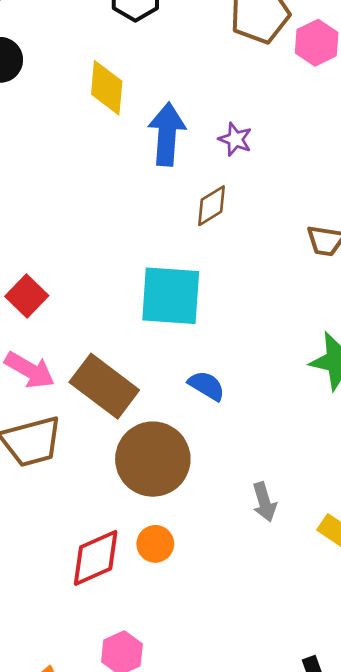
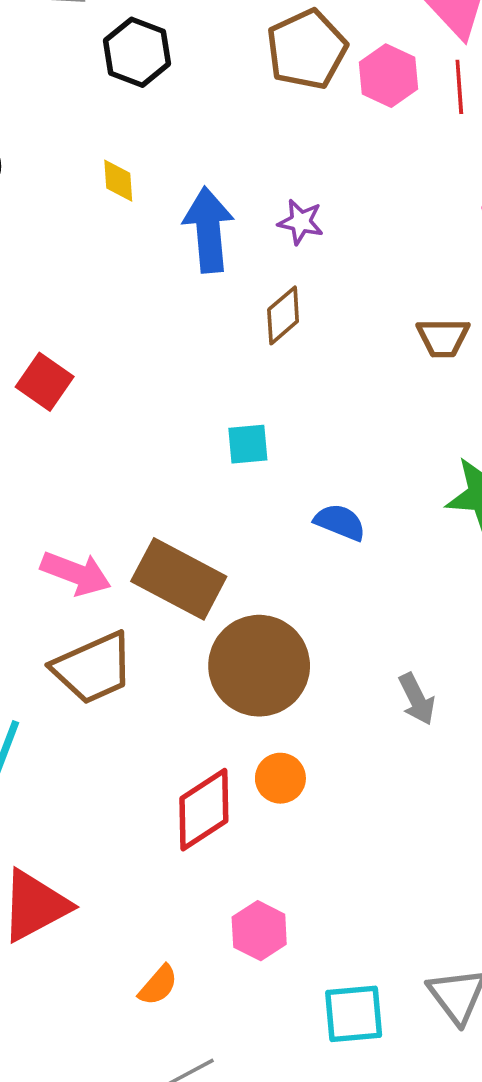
yellow diamond: (107, 88) -> (118, 181), size x0.6
red square: (27, 296) -> (45, 382), moved
cyan square: (171, 296) -> (248, 444), size x0.5
blue semicircle: (207, 386) -> (340, 522), moved

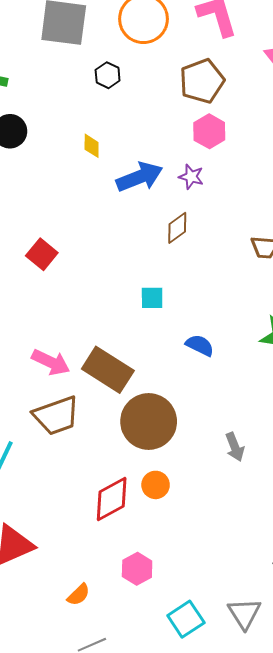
black hexagon: (137, 52) -> (108, 75), size x0.7
pink hexagon: (388, 76) -> (209, 131), moved
blue arrow: (208, 230) -> (140, 177), turned 69
cyan square: (354, 1014) -> (186, 619), turned -33

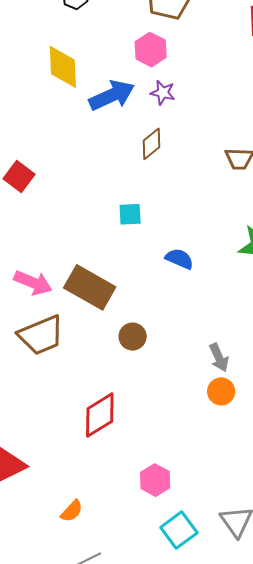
pink hexagon: (209, 131) -> (151, 50), moved
yellow diamond: (92, 146) -> (63, 67), size x1.8
brown circle: (149, 421) -> (133, 337), size x0.5
orange circle: (156, 485) -> (221, 391), moved
pink hexagon: (137, 569) -> (155, 480), moved

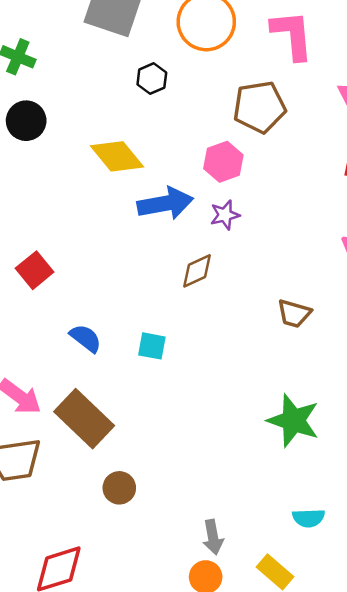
yellow diamond: (63, 67) -> (117, 156), turned -51
purple star: (163, 93) -> (225, 215), turned 30
blue semicircle: (179, 259) -> (86, 338), moved

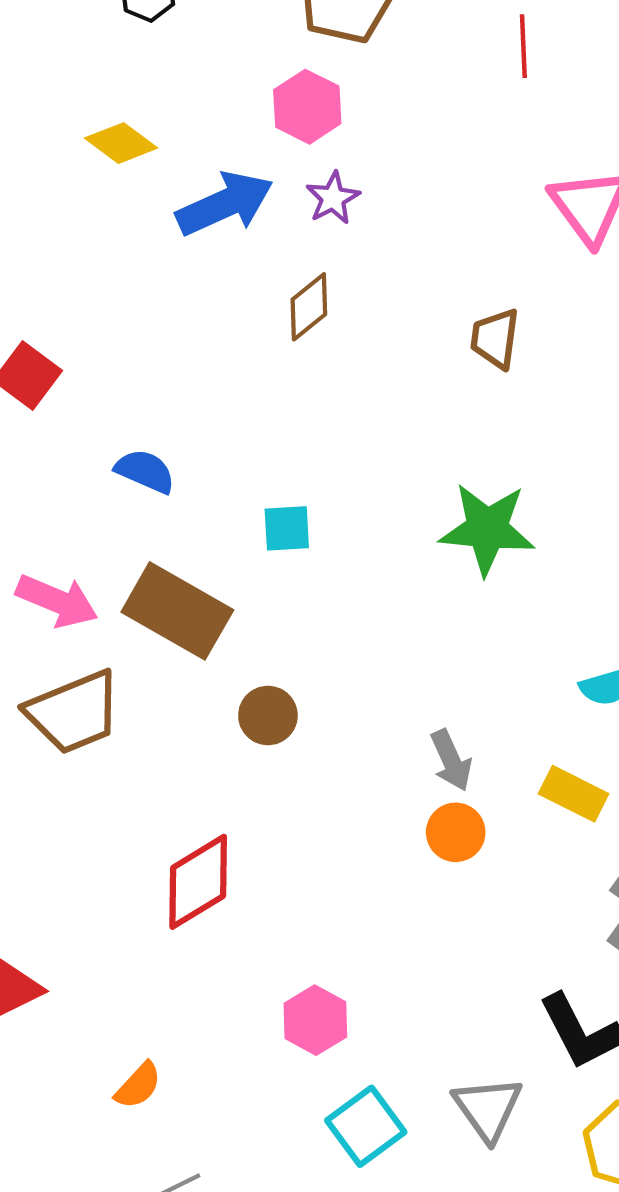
yellow diamond: (117, 156) -> (121, 143), size x0.7
brown trapezoid: (294, 313) -> (495, 339), turned 96
cyan square: (152, 346) -> (287, 528), moved
green star: (293, 421) -> (487, 529), moved

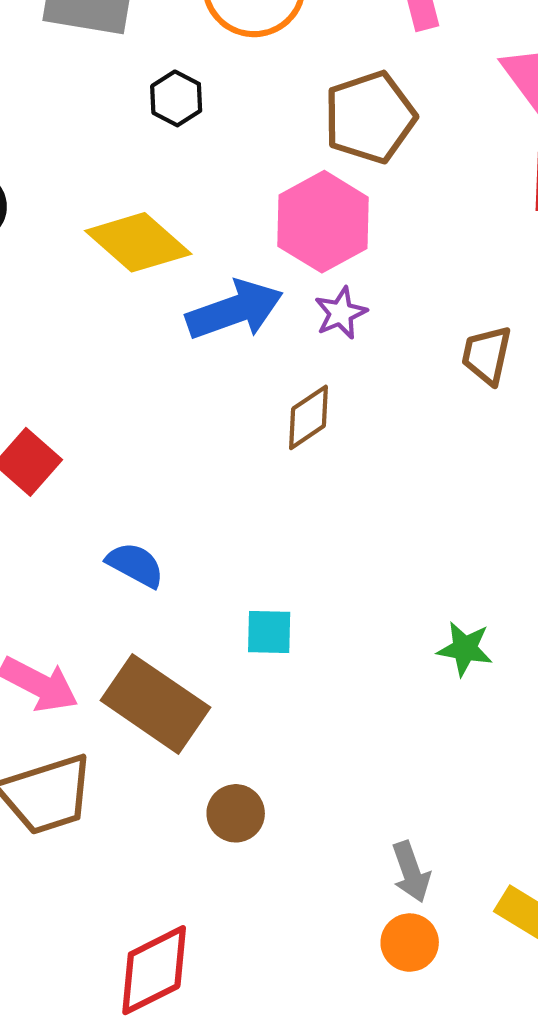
pink hexagon: (307, 107) -> (323, 222), size x1.4
yellow diamond: (121, 143) -> (138, 242), size x1.5
brown trapezoid: (495, 339) -> (487, 355), moved
green star: (487, 529) -> (465, 649), size x0.6

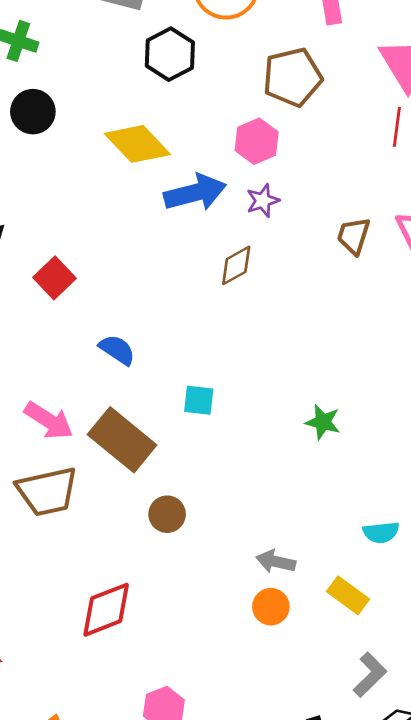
black hexagon: (176, 98) -> (170, 54), size x1.5
pink hexagon: (323, 222) -> (257, 141), size x0.7
gray arrow: (411, 872) -> (276, 562), turned 117

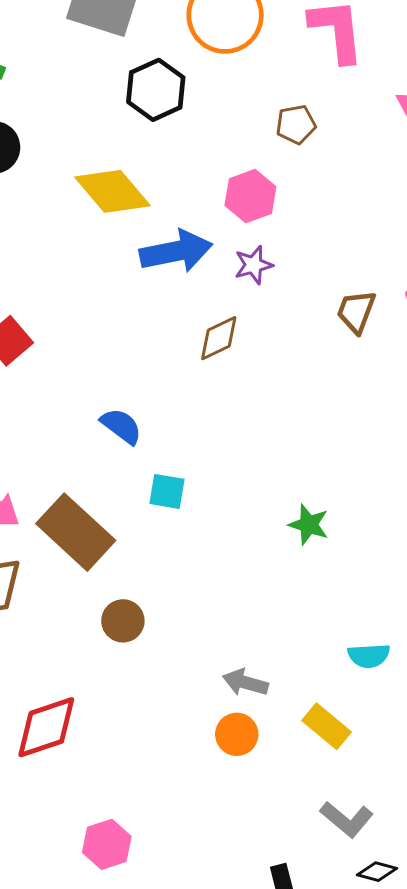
brown pentagon: (292, 77) -> (296, 124), size x0.6
blue semicircle: (117, 350) -> (121, 426), moved
gray L-shape: (370, 675) -> (347, 819), turned 81

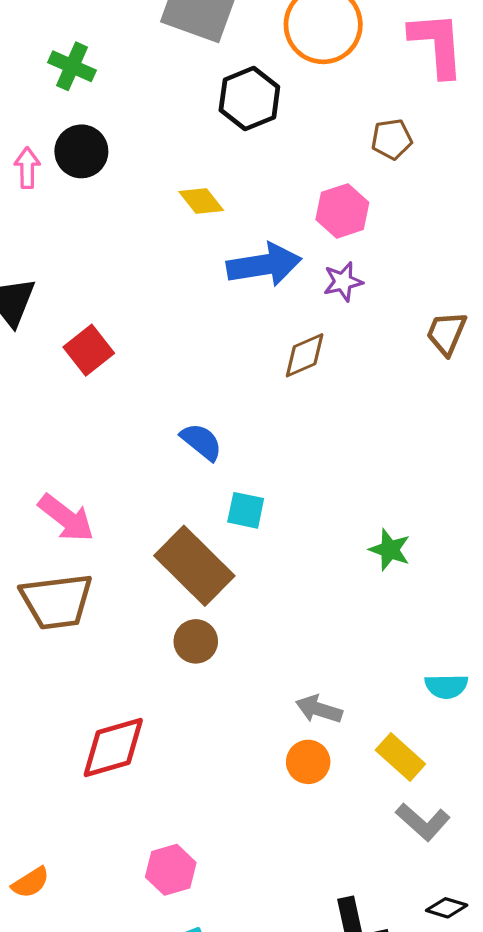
yellow diamond: (112, 191) -> (201, 201), size x0.6
brown rectangle: (76, 532) -> (194, 566), moved
gray L-shape: (347, 819) -> (423, 822), moved

